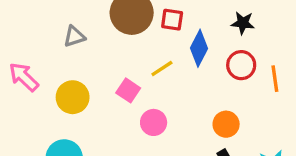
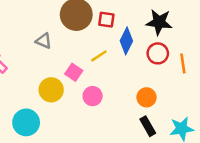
black star: (243, 23) -> (159, 22), size x1.5
gray triangle: (74, 36) -> (44, 41), moved, turned 42
yellow circle: (73, 97) -> (51, 90), moved

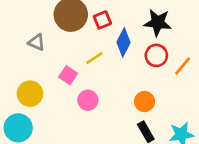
red square: (106, 20) -> (102, 20), turned -30
orange line: (183, 63) -> (183, 66), turned 48
yellow circle: (51, 90) -> (30, 94), moved

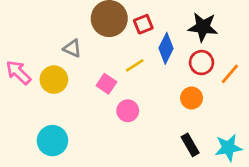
yellow circle: (30, 94) -> (54, 80), moved
orange circle: (144, 102) -> (192, 98), moved

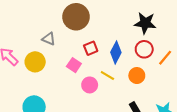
red square: (143, 24) -> (91, 48), moved
blue diamond: (166, 48) -> (116, 52), moved
yellow line: (135, 65) -> (107, 76), moved, turned 64

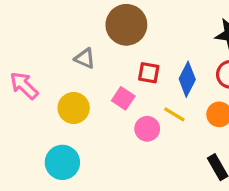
red square: (91, 48) -> (149, 73), turned 32
yellow circle: (35, 62) -> (74, 108), moved

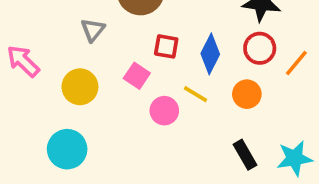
gray triangle: (85, 58) -> (93, 30), turned 45

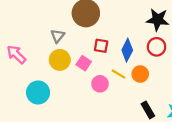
yellow circle: (80, 87) -> (60, 60), moved
orange circle: (247, 94) -> (140, 74), moved
cyan circle: (67, 149) -> (38, 92), moved

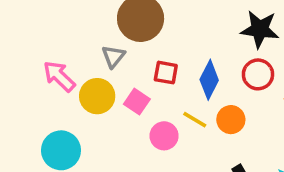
gray triangle: (58, 36) -> (113, 56), moved
pink arrow: (16, 54) -> (59, 76), moved

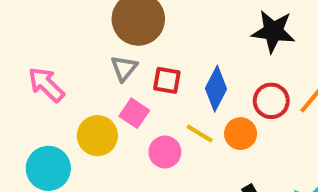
gray triangle: (113, 56) -> (124, 68), moved
red circle: (258, 74) -> (271, 101), moved
yellow circle: (97, 96) -> (97, 136), moved

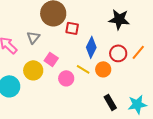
gray triangle: (124, 68) -> (33, 37), moved
red square: (167, 80) -> (72, 28), moved

